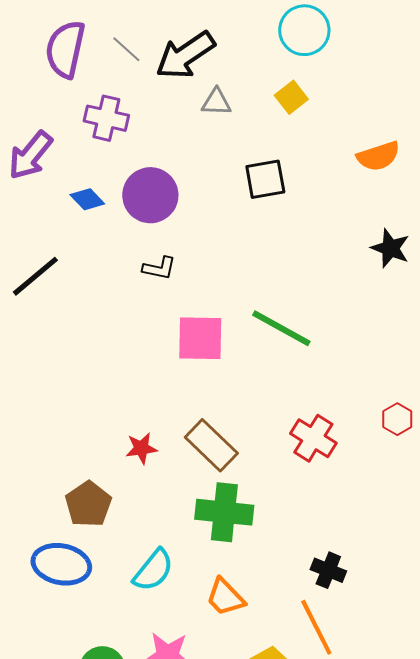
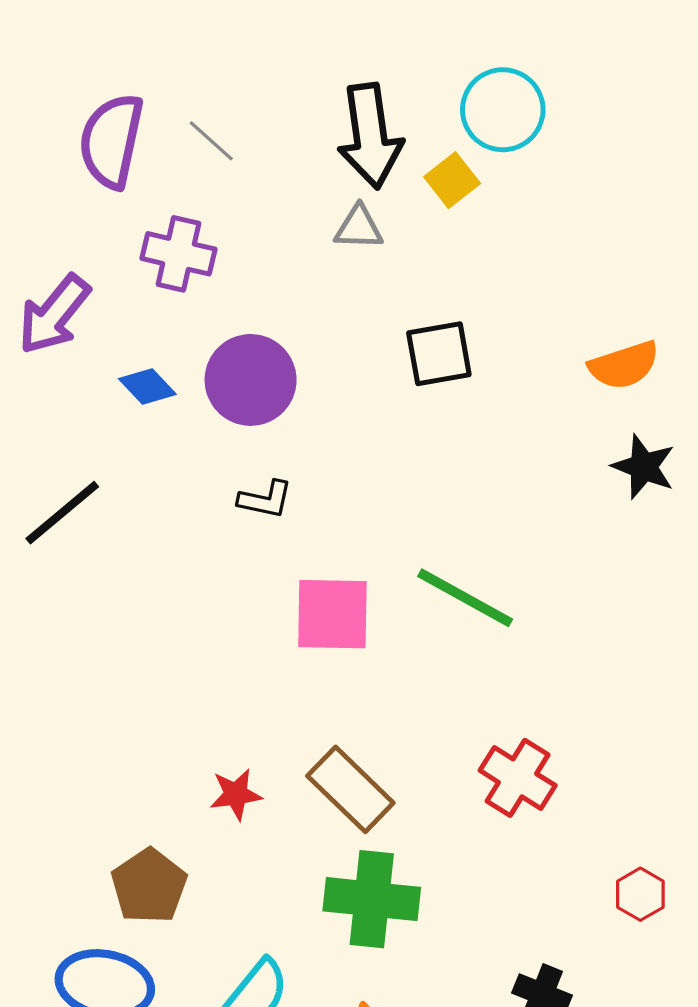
black arrow: (185, 55) -> (370, 136), moved, turned -64
yellow square: (291, 97) -> (452, 180), moved
orange semicircle: (378, 156) -> (624, 365), moved
red hexagon: (397, 419) -> (640, 894), moved

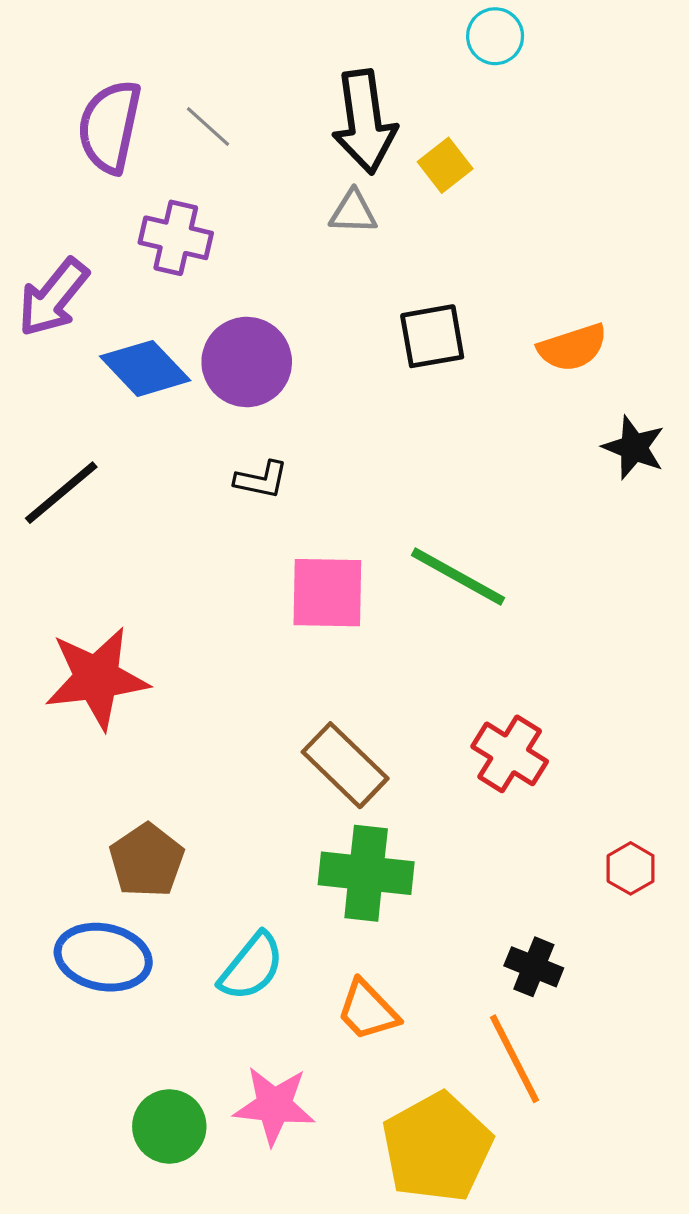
cyan circle: (503, 110) -> (495, 36), moved, size x0.7
orange semicircle: (624, 365) -> (573, 347), moved
blue diamond: (147, 387) -> (145, 368), size x1.6
red star: (236, 794) -> (97, 678), moved, size x2.0

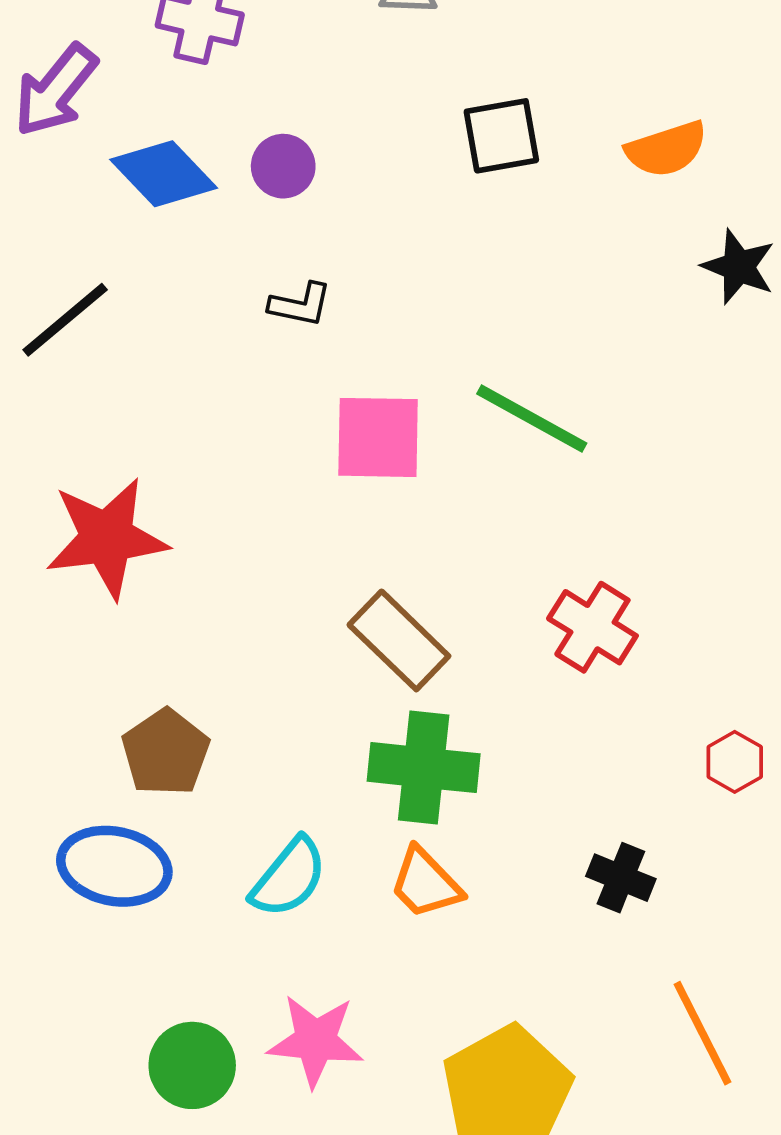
purple circle: (247, 362) -> (283, 166), size x0.6
orange trapezoid: (368, 1010) -> (426, 883), moved
orange line: (514, 1059) -> (702, 1033), moved

